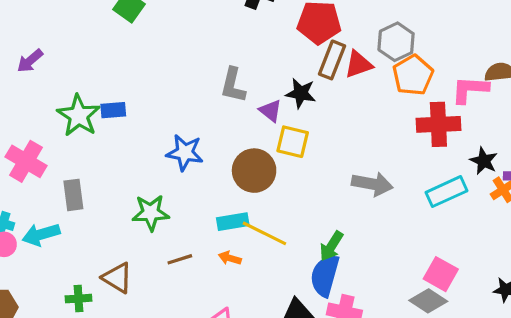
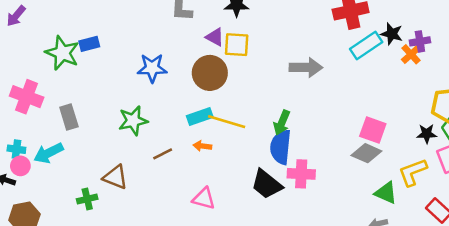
purple triangle: (271, 111) -> (215, 37), moved
cyan rectangle: (446, 192) -> (366, 45), moved

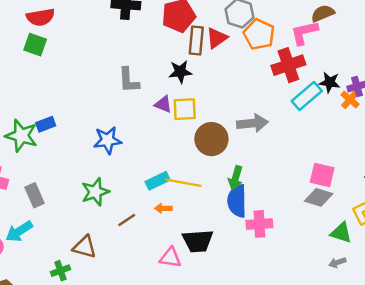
brown circle: (210, 73) -> (211, 139), moved
black trapezoid: (267, 184) -> (198, 241), moved, turned -36

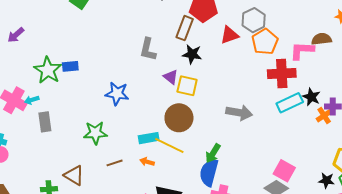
brown rectangle: (196, 40) -> (185, 28), moved
brown circle: (211, 139) -> (179, 118), moved
cyan arrow: (19, 231) -> (32, 100), moved, size x0.6

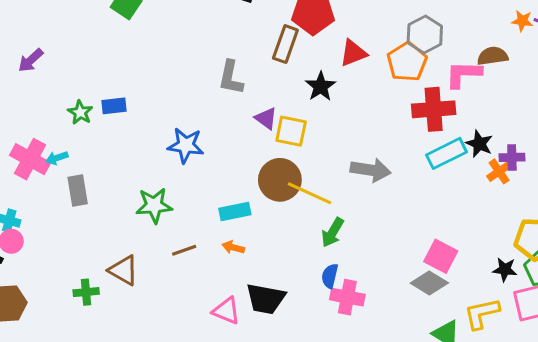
gray hexagon: (254, 20) -> (425, 34), moved
black star: (192, 54) -> (321, 86), moved, turned 30
green star: (48, 70) -> (80, 112), size x0.6
yellow line: (169, 145) -> (309, 193), moved
blue semicircle: (209, 173) -> (330, 276), moved, size x0.6

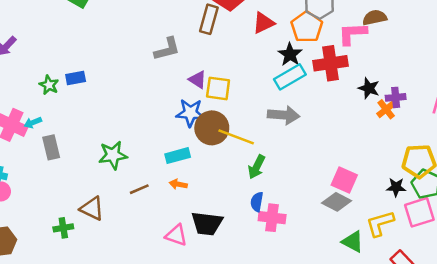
gray L-shape: (231, 78) -> (167, 49), turned -112
black star: (321, 86) -> (290, 54), moved
blue star: (186, 145) -> (190, 113), moved
cyan rectangle: (447, 153) -> (290, 77), moved

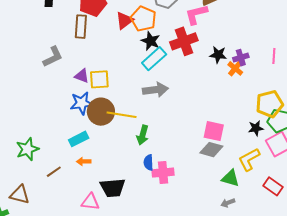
orange pentagon: (307, 27) -> (143, 19), moved

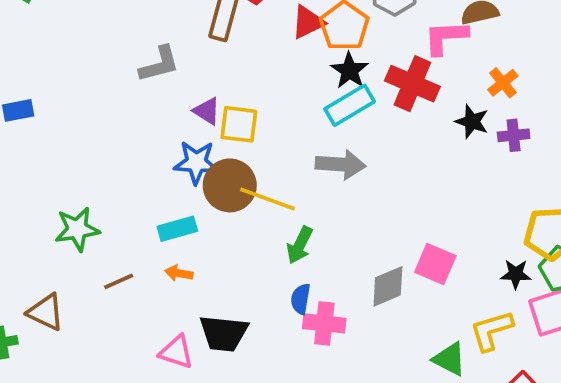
red cross: (184, 41) -> (412, 84), turned 32
orange cross: (235, 68) -> (503, 83), moved
gray diamond: (211, 150) -> (388, 286), moved, turned -50

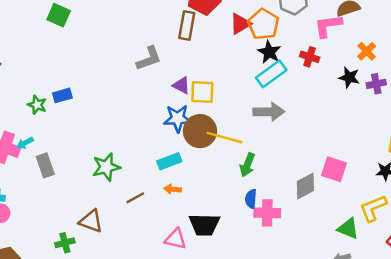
red cross: (412, 84) -> (310, 57), size x0.6

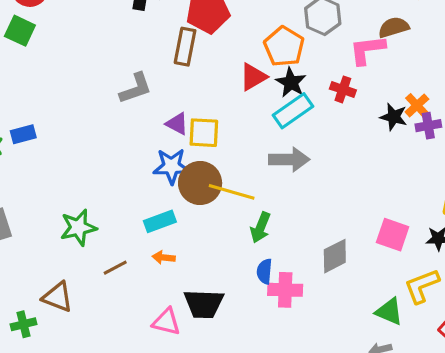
red triangle: (240, 24) -> (253, 77), moved
orange cross: (367, 51) -> (417, 105), moved
pink square: (334, 169) -> (393, 235), moved

